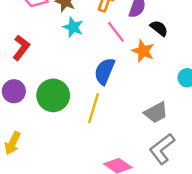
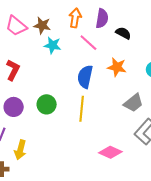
orange star: (143, 51) -> (117, 67), moved
green circle: (53, 95) -> (47, 104), size x0.7

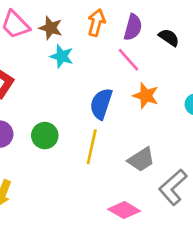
black semicircle: (123, 33) -> (169, 37), moved
pink line: (88, 43) -> (129, 60), moved
gray trapezoid: (134, 103) -> (141, 160), moved

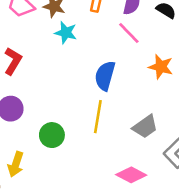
orange star: (146, 96) -> (161, 67), moved
green circle: (45, 136) -> (52, 135), moved

